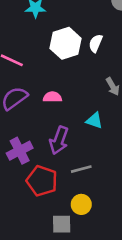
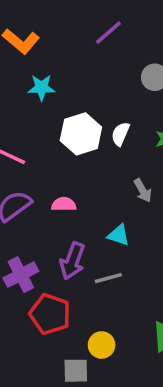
gray line: (81, 169) -> (108, 278), moved

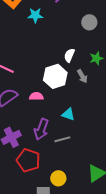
cyan star: (41, 88) -> (35, 15), moved
white hexagon: (81, 134) -> (55, 76), moved
gray arrow: (143, 191) -> (82, 76), moved

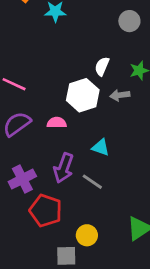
gray arrow: (82, 76) -> (120, 95), turned 112
gray line: (62, 139) -> (92, 182), turned 49

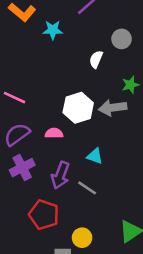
white semicircle: (102, 66) -> (96, 59), moved
gray arrow: (120, 95) -> (113, 108), size x1.5
purple cross: (22, 179) -> (22, 168), moved

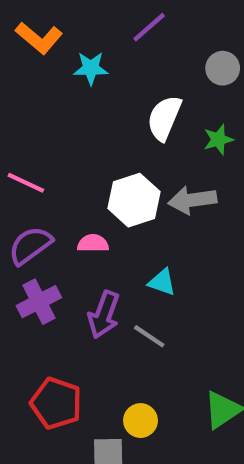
gray circle: (122, 39) -> (223, 68), moved
white semicircle: (96, 59) -> (164, 118), size x1.5
green star: (130, 85) -> (218, 140), moved
red pentagon: (44, 215) -> (56, 403), moved

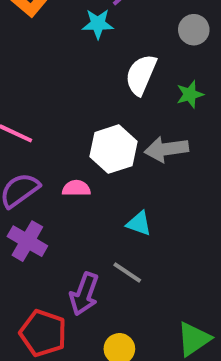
cyan star: (91, 68) -> (98, 24), moved
purple cross: (39, 302) -> (27, 241), turned -33
purple arrow: (104, 315) -> (84, 294), moved

